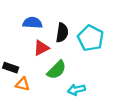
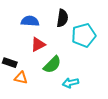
black semicircle: (62, 33) -> (62, 18), moved
cyan pentagon: (91, 38) -> (84, 35), turned 30

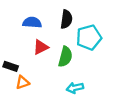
green semicircle: (52, 65) -> (65, 57), moved, turned -30
orange triangle: (21, 78) -> (22, 82), turned -32

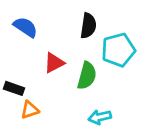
blue semicircle: (32, 22) -> (25, 27), moved, turned 30

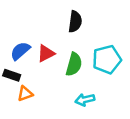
blue semicircle: (25, 27) -> (20, 51), moved, turned -75
cyan pentagon: (118, 50) -> (107, 59), moved

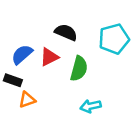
black semicircle: (75, 22) -> (66, 32), moved, turned -75
cyan pentagon: (107, 59) -> (114, 39), moved

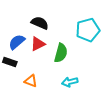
black semicircle: (66, 32) -> (40, 23), moved
orange triangle: (27, 100) -> (31, 81), moved, turned 40

